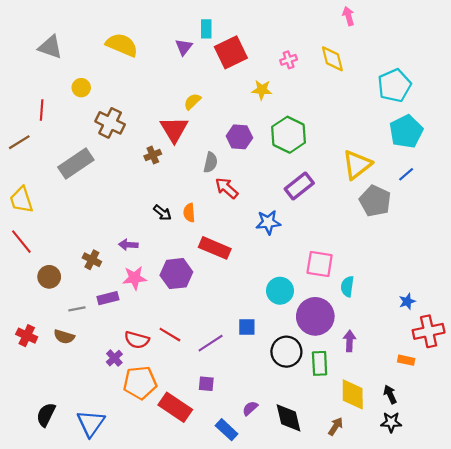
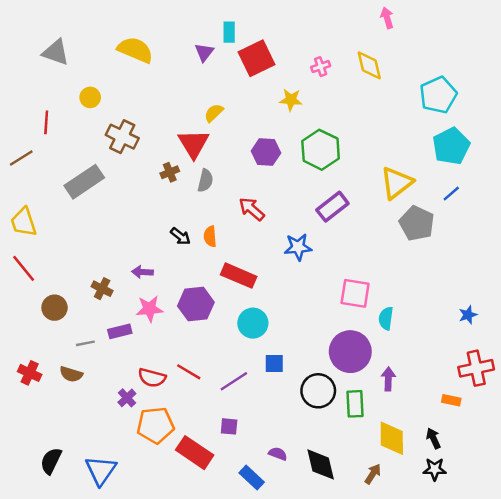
gray semicircle: (211, 162) -> (205, 181), moved
cyan circle: (280, 291) -> (253, 323), moved
blue star: (407, 301) -> (468, 315), moved
purple semicircle: (250, 408) -> (278, 454), turned 63

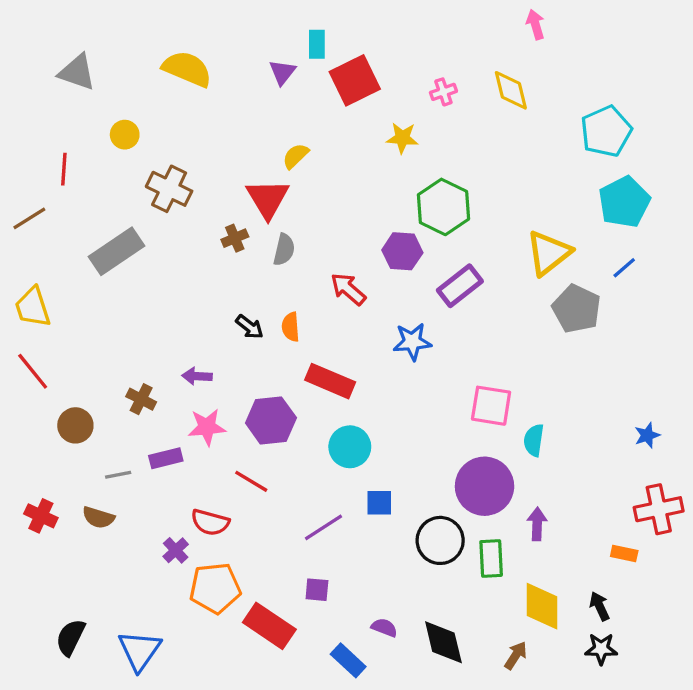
purple hexagon: (266, 152) -> (402, 251), moved
red line: (189, 372) -> (251, 481), moved

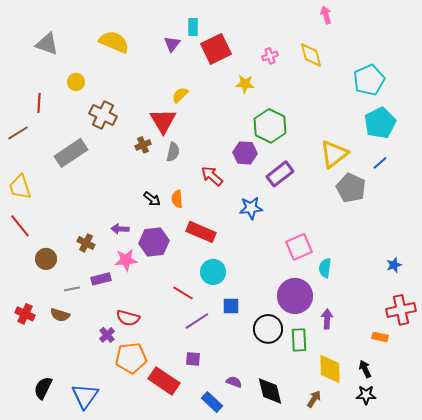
pink square: (491, 406) -> (299, 247), turned -32
purple hexagon: (271, 420) -> (154, 242), moved
red line: (251, 481) -> (183, 293), moved

